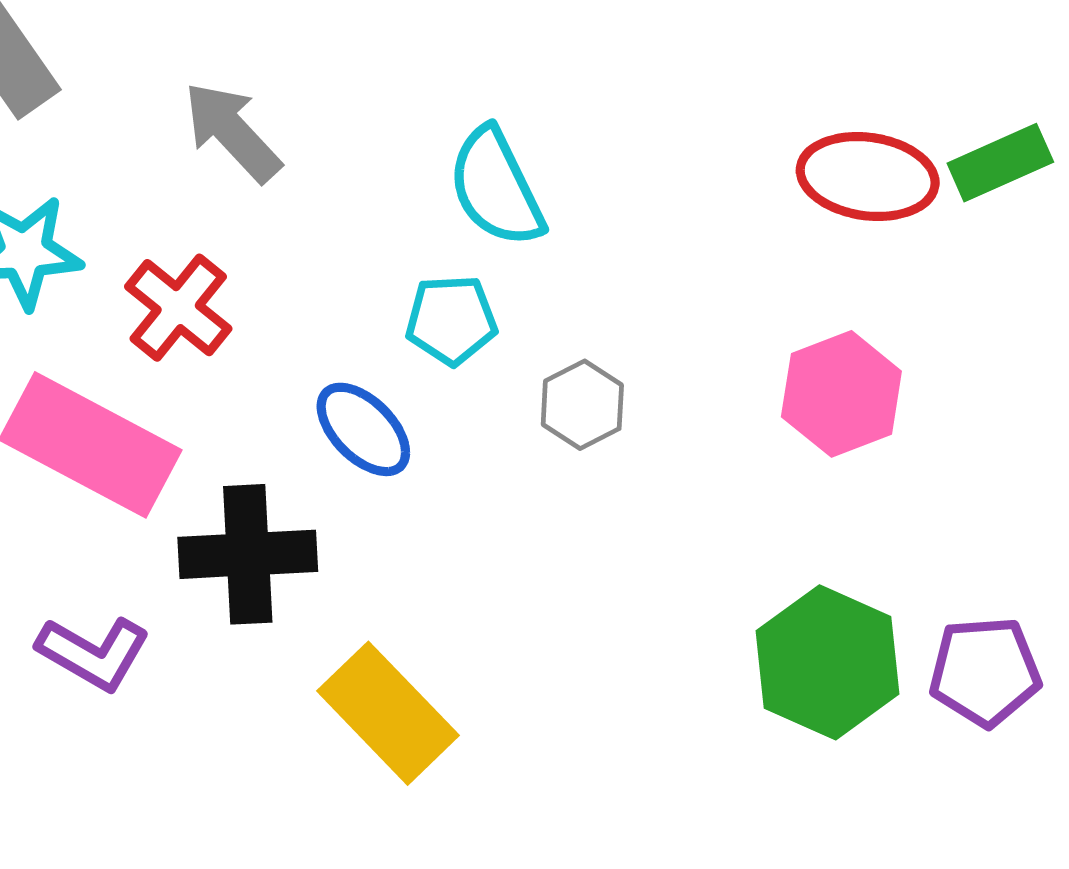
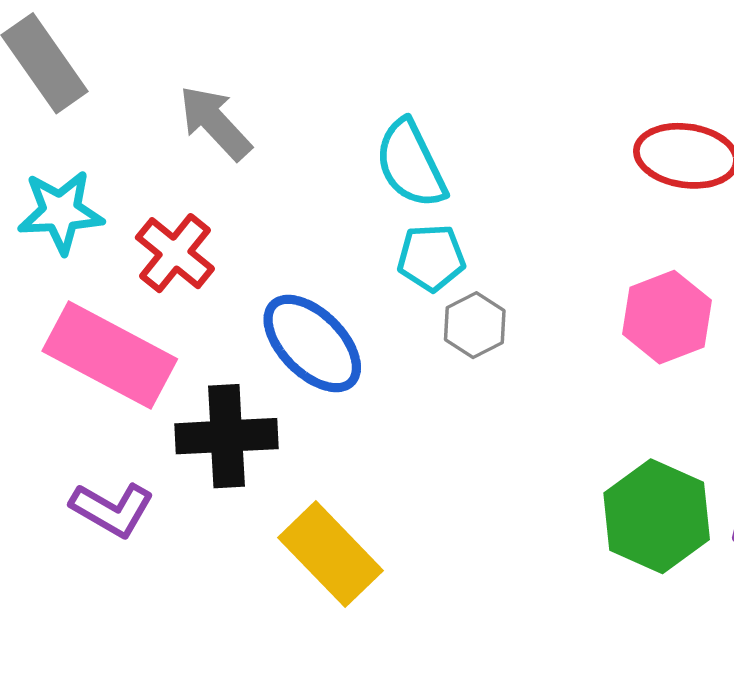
cyan pentagon: (451, 320) -> (431, 258), moved
blue ellipse: (363, 429) -> (312, 343), size x1.4

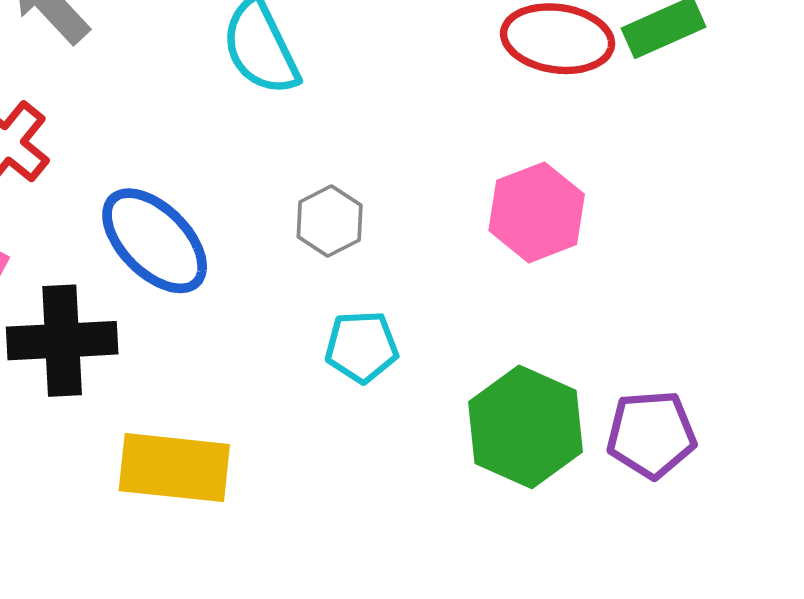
cyan pentagon: (431, 258) -> (362, 347), moved
yellow rectangle: (331, 554) -> (174, 468), turned -40

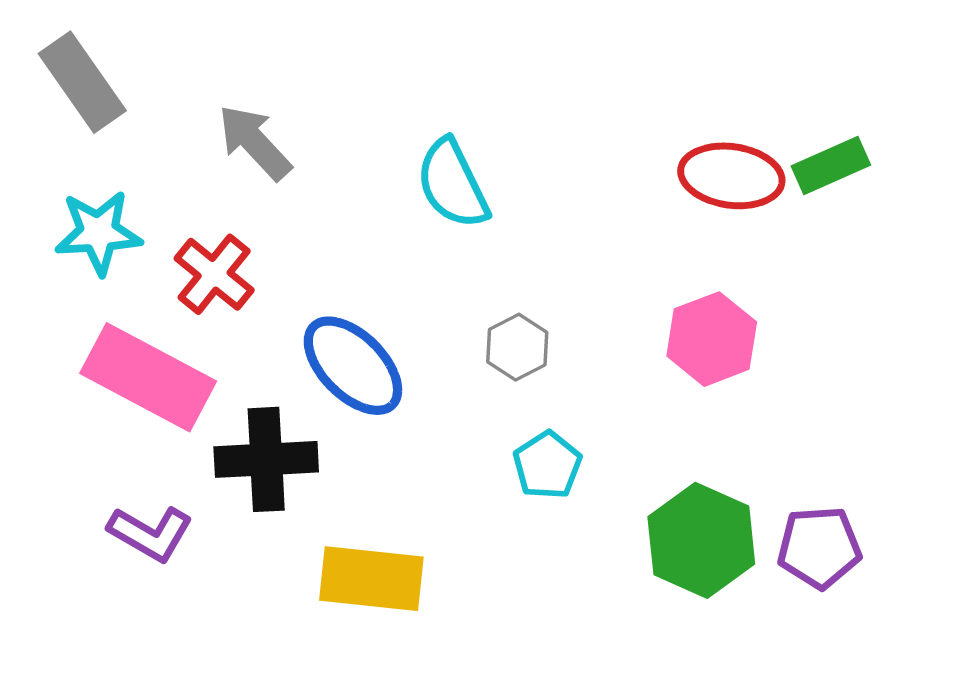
cyan pentagon: (362, 347) -> (547, 465), turned -30

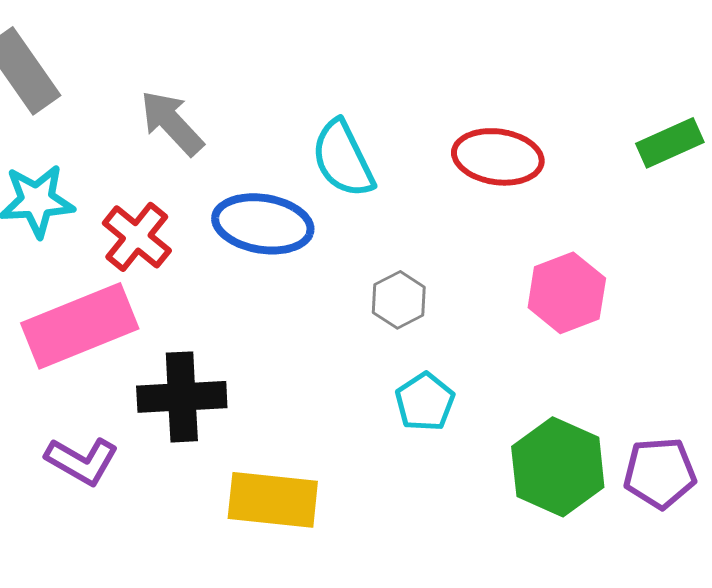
red ellipse: (731, 176) -> (498, 157), moved
blue ellipse: (353, 366) -> (263, 224), moved, turned -36
pink rectangle: (148, 377) -> (80, 326), turned -50

